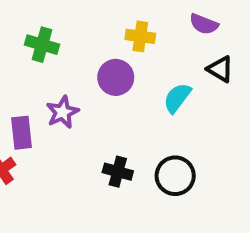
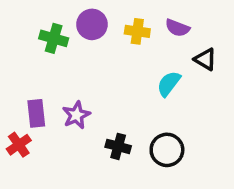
purple semicircle: (204, 24) -> (177, 28), moved
purple circle: (116, 77) -> (92, 24), moved
purple star: (62, 112) -> (76, 115), moved

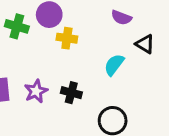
yellow cross: (137, 31) -> (67, 38), moved
black cross: (118, 146) -> (71, 93), moved

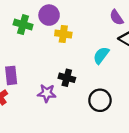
purple semicircle: (121, 18) -> (117, 17), moved, turned 35
purple star: (36, 91) -> (47, 93), moved, turned 30

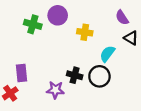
yellow cross: (63, 34) -> (85, 32), moved
black circle: (100, 100) -> (99, 76), moved

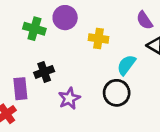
black cross: (75, 75) -> (44, 72), moved, turned -35
purple star: (55, 90) -> (69, 98), moved, turned -30

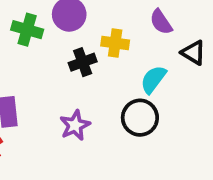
purple semicircle: (144, 20) -> (161, 22), moved
black cross: (44, 72) -> (83, 62), moved

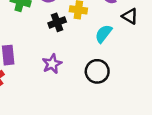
black circle: (140, 118) -> (97, 71), moved

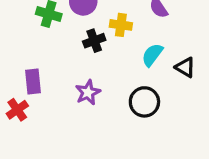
black triangle: (130, 16) -> (185, 67), moved

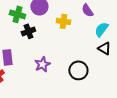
black cross: (94, 41) -> (28, 31), moved
cyan semicircle: (152, 55) -> (101, 29), moved

